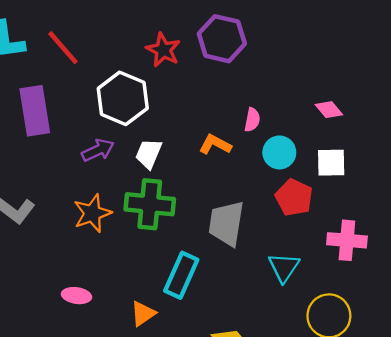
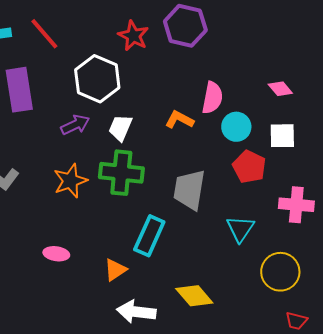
pink semicircle: (252, 120) -> (212, 98), size x1.5

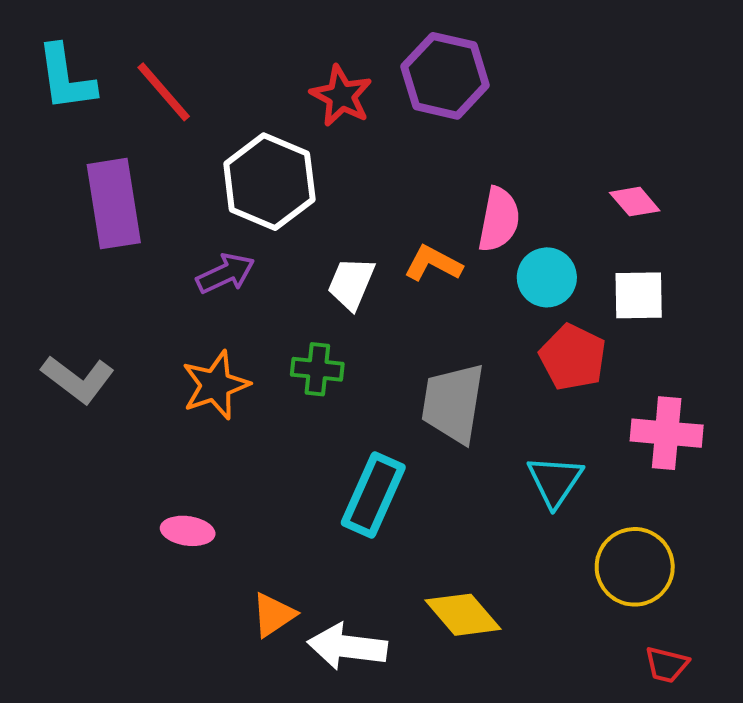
white trapezoid: (120, 128) -> (351, 283), moved
green cross: (121, 173) -> (317, 369), size x0.6
orange triangle: (115, 270) -> (273, 615), moved

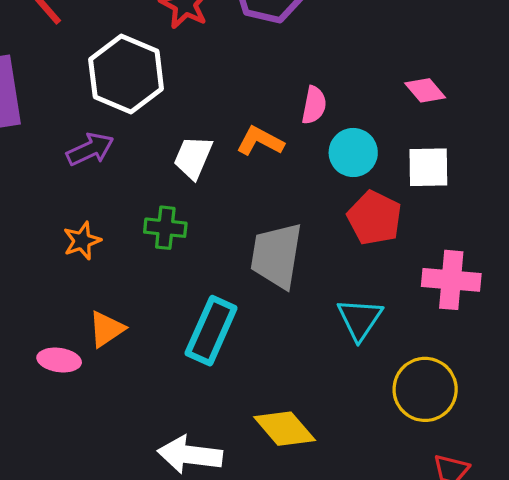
pink semicircle: (499, 220) -> (314, 105), size x0.7
orange star: (216, 385) -> (82, 241), size x0.7
orange triangle: (273, 615) -> (106, 329), moved

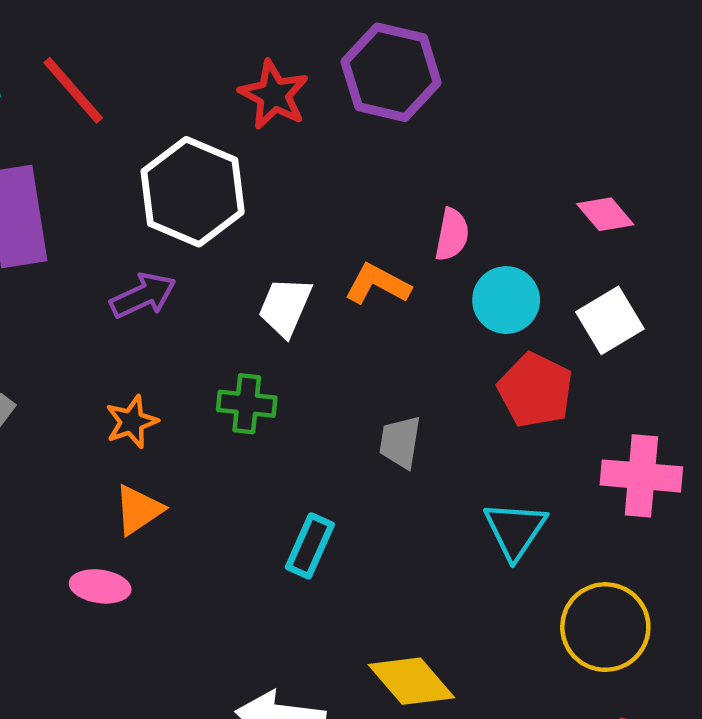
white square: (428, 167) -> (610, 320), turned -30
gray trapezoid: (276, 255) -> (400, 442), size x0.6
orange triangle: (106, 329) -> (138, 510), moved
cyan rectangle: (211, 331) -> (310, 546), size x0.7

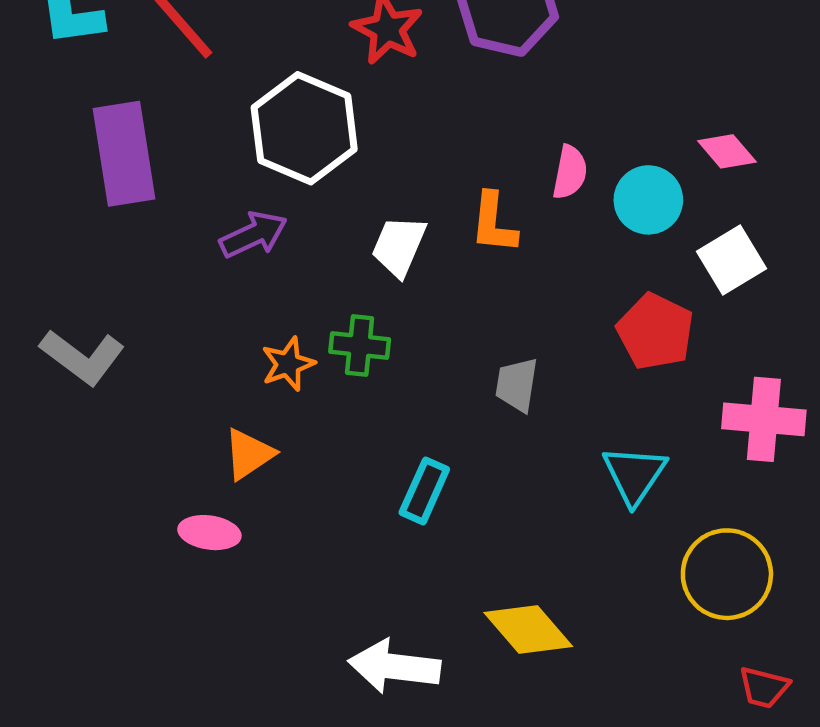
orange L-shape: (378, 284) -> (494, 223), turned -112
cyan circle: (506, 300) -> (648, 200), moved
orange star: (132, 422) -> (288, 364), moved

